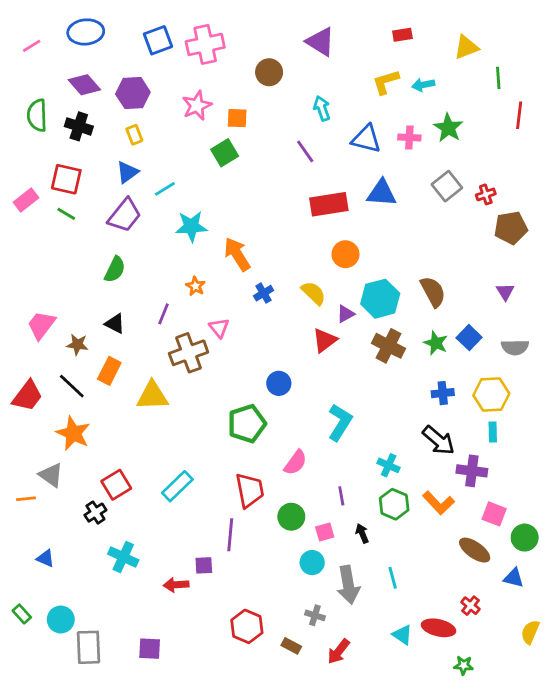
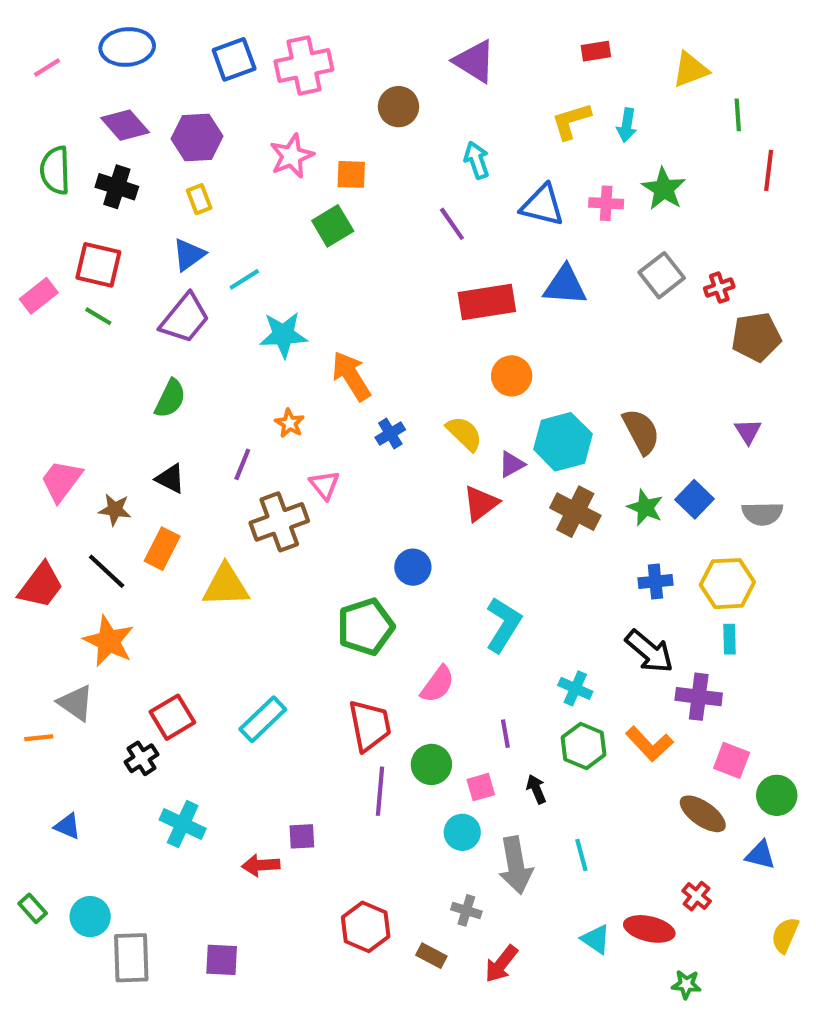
cyan arrow: (423, 85) -> (627, 125), turned -70
purple line: (230, 535) -> (380, 791), moved

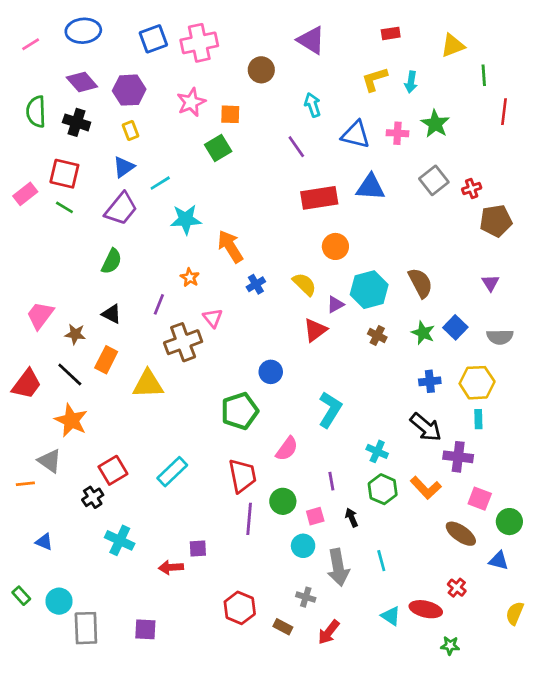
brown cross: (575, 512) -> (377, 335), size x0.6

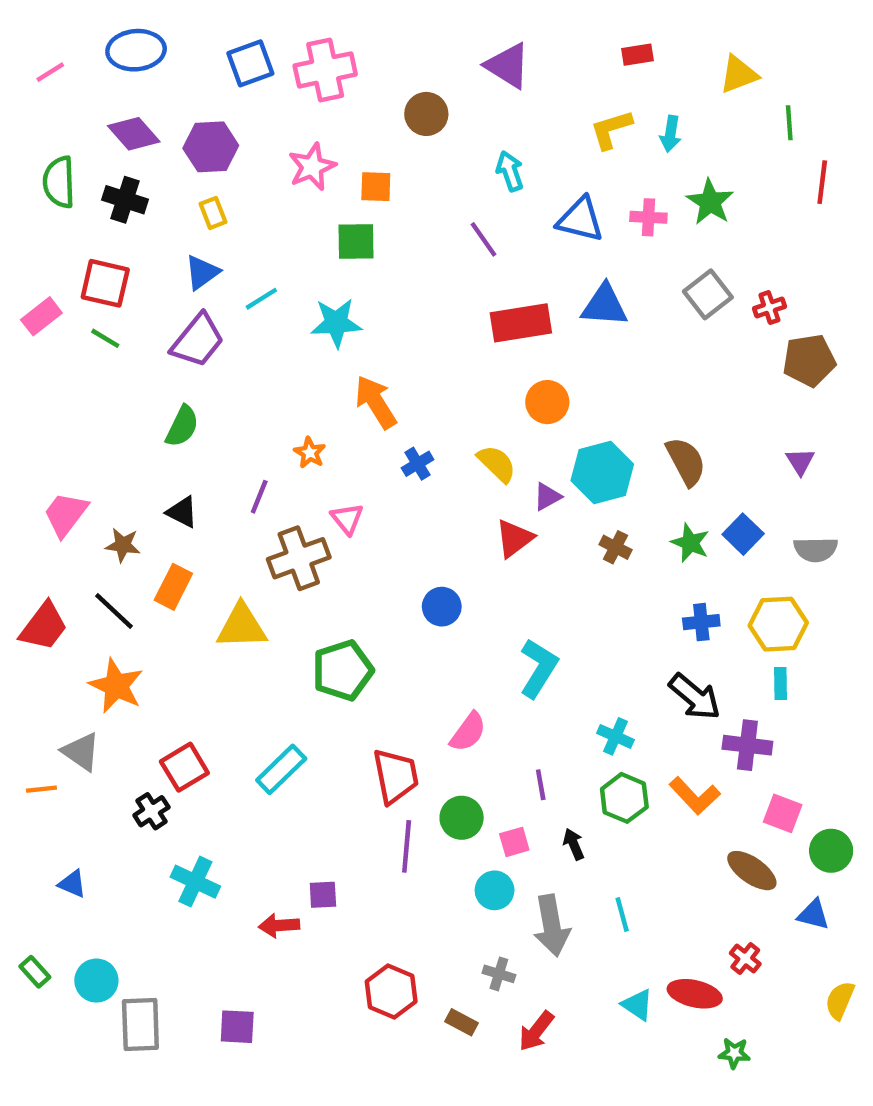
green square: (218, 148) -> (356, 242), turned 30
cyan star: (186, 220) -> (336, 323), moved
green pentagon: (240, 411) -> (343, 670), moved

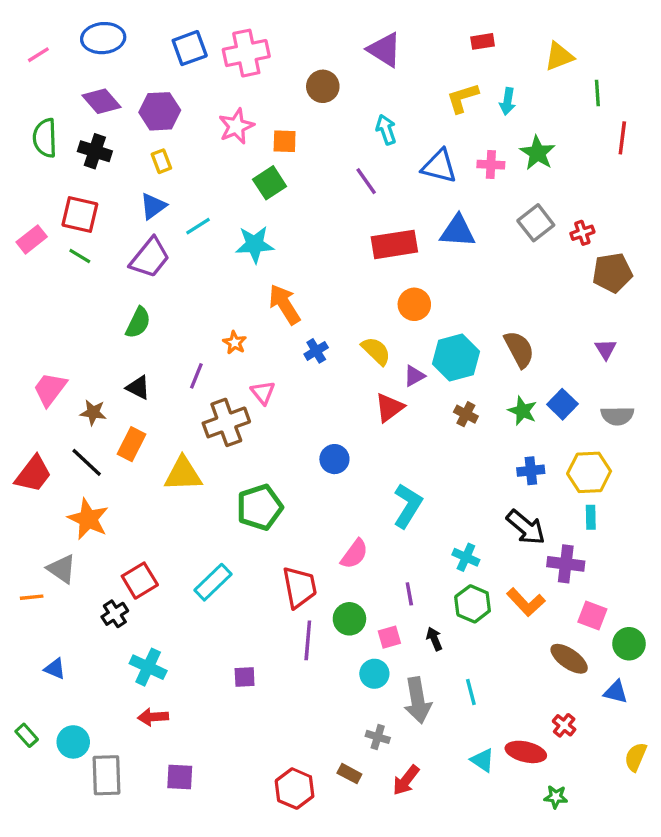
green square: (356, 242) -> (270, 183), turned -32
red arrow: (279, 926) -> (153, 717), moved
red hexagon: (391, 992) -> (295, 789), moved

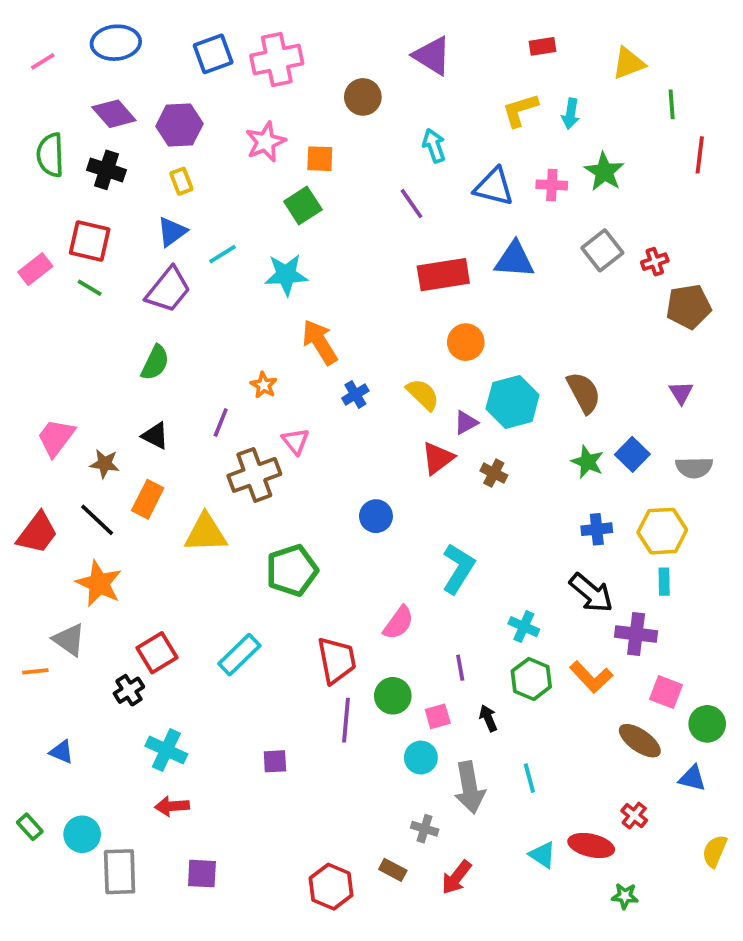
brown cross: (466, 414) -> (494, 473), moved

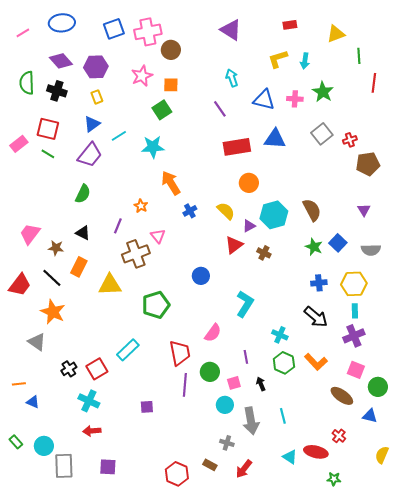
brown circle: (363, 97) -> (171, 50), moved
purple cross: (636, 634) -> (354, 336), moved, turned -30
red square: (157, 653) -> (97, 369), moved
orange line: (35, 671) -> (19, 384), moved

